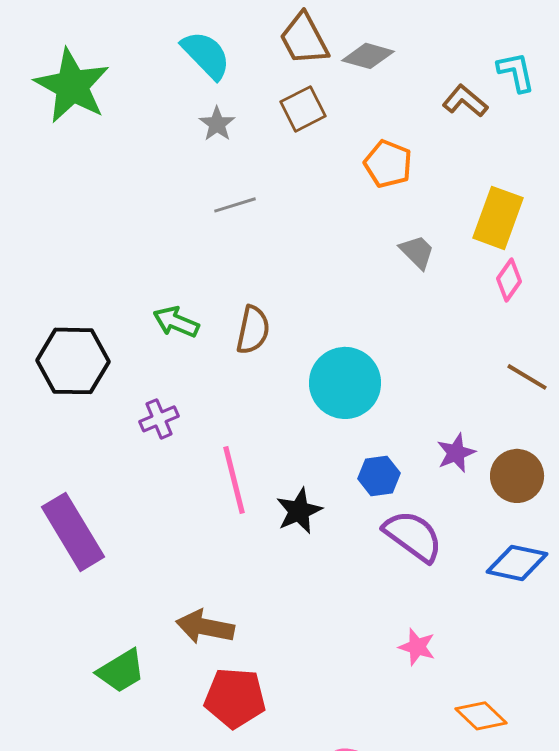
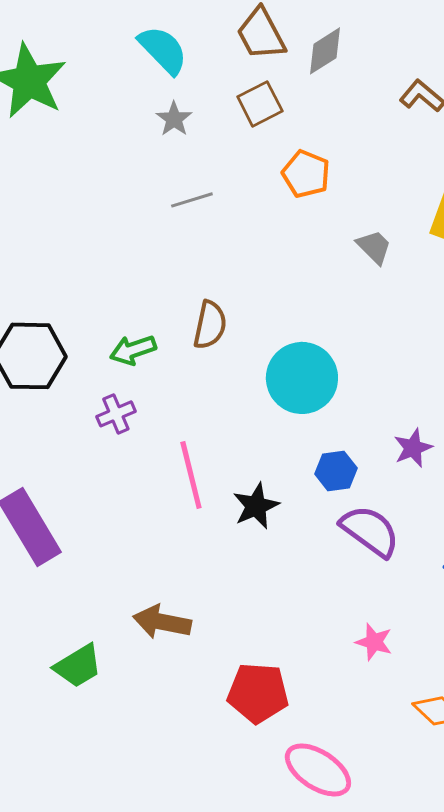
gray diamond: (368, 56) -> (325, 51), turned -48
orange pentagon: (388, 164) -> (306, 174), moved
green arrow: (176, 322) -> (133, 350), moved, turned -42
red pentagon: (235, 698) -> (258, 693), moved

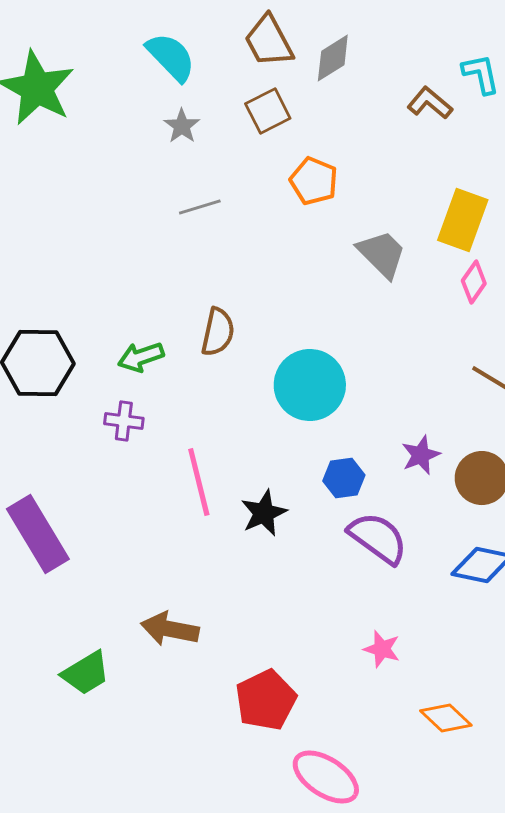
gray trapezoid: (374, 247) -> (382, 254), size x1.4
purple cross: (116, 414) -> (124, 421), turned 30
red pentagon: (258, 693) -> (266, 700), turned -30

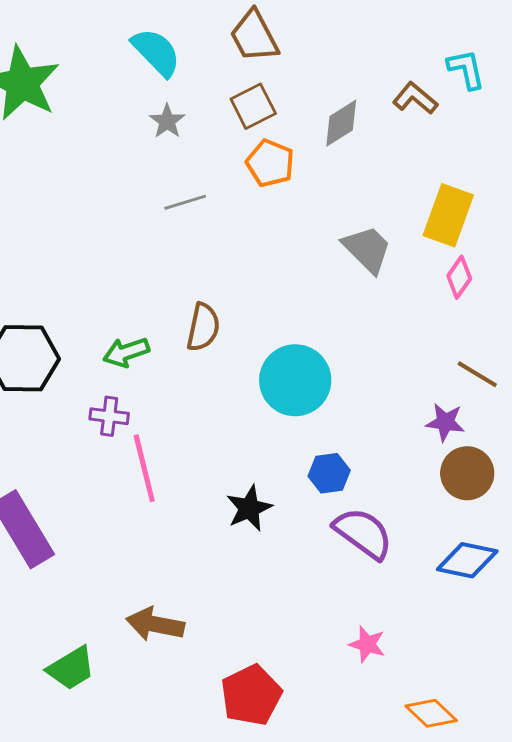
gray diamond: (333, 58) -> (341, 123), moved
orange pentagon: (314, 181) -> (270, 163), moved
purple star: (421, 455) -> (445, 422), moved, turned 30
pink line: (199, 482) -> (144, 468), moved

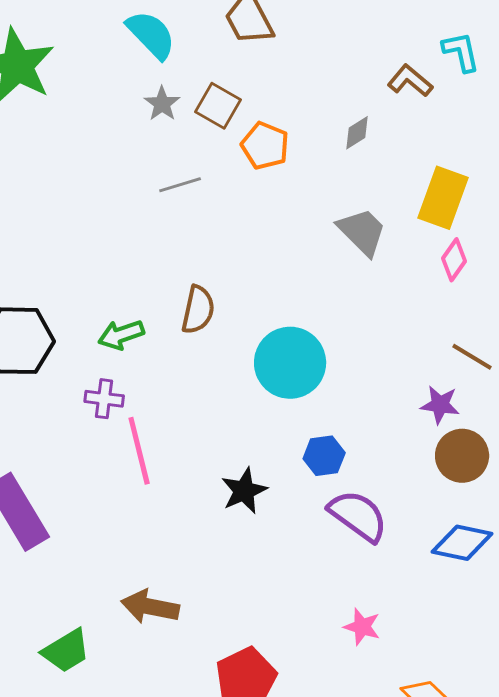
brown square: (253, 106) -> (218, 106), moved, turned -33
gray diamond: (341, 123) -> (357, 133), moved, size x0.7

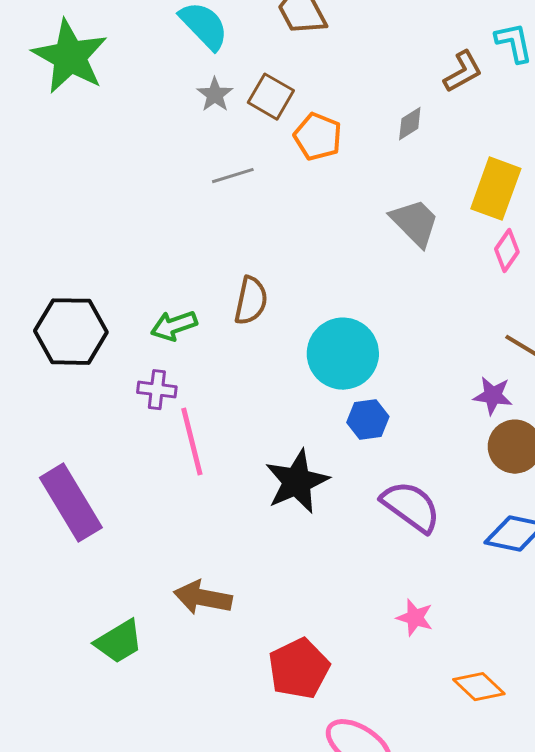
brown L-shape: (410, 81) -> (463, 72), turned 111
blue hexagon: (324, 456) -> (368, 420), moved
black star: (244, 491) -> (297, 482), size x1.4

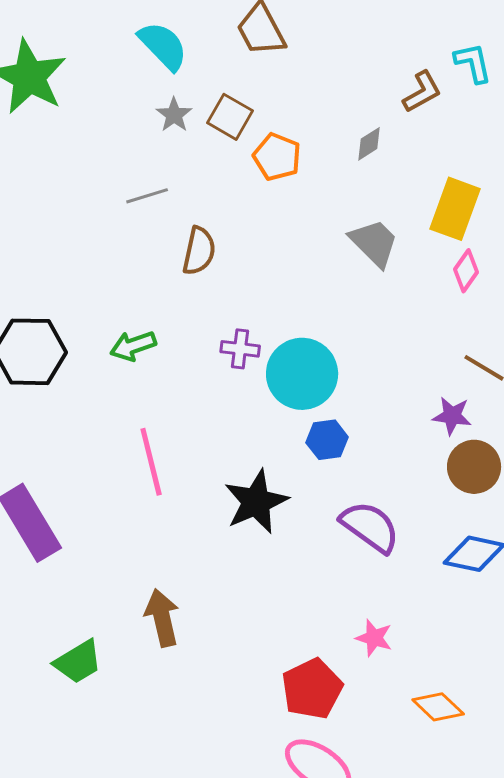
gray line: (233, 176) -> (147, 196), moved
brown semicircle: (251, 301) -> (199, 251), moved
purple cross: (157, 390) -> (240, 349), moved
brown arrow: (203, 598) -> (162, 618), turned 66
red pentagon: (299, 669) -> (312, 689), moved

